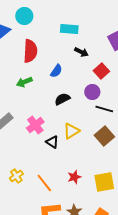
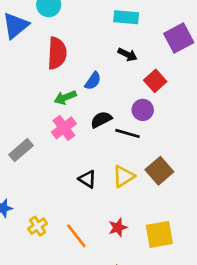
cyan rectangle: (69, 29) -> (126, 17), moved
green arrow: (24, 82) -> (65, 97), moved
black line: (104, 109) -> (128, 133), moved
pink cross: (35, 125) -> (64, 128), moved
yellow triangle: (71, 131) -> (123, 176), moved

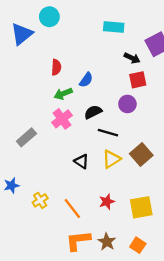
red semicircle: (57, 53) -> (56, 67), moved, size x0.6
black arrow: (128, 55) -> (132, 58), moved
red square: (155, 81) -> (138, 80), turned 30
black line: (128, 133) -> (108, 133), moved

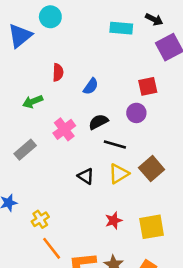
black arrow: (132, 58) -> (154, 19), moved
green arrow: (63, 94) -> (33, 102), moved
orange line: (72, 208) -> (52, 248), moved

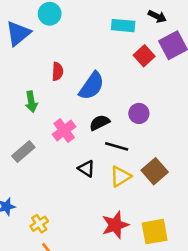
blue semicircle: (91, 86) -> (92, 86), size x1.6
red square: (148, 86) -> (144, 56), moved, turned -30
green arrow: (33, 102) -> (31, 102), turned -78
black triangle: (86, 176) -> (86, 169), moved
red star: (114, 220) -> (115, 225), size x1.5

